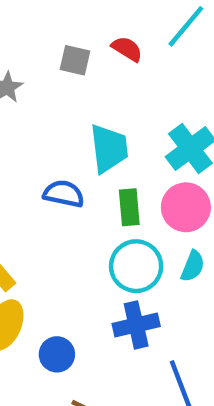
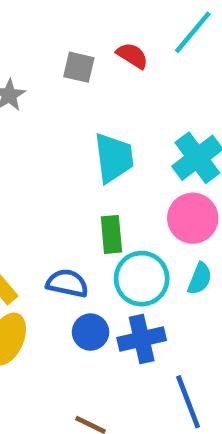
blue semicircle: (64, 194) -> (67, 283), moved
green rectangle: (129, 207) -> (111, 234), moved
blue circle: (57, 354) -> (91, 332), moved

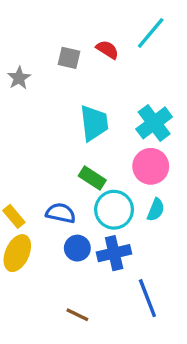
green rectangle: (111, 234) -> (92, 178), turned -52

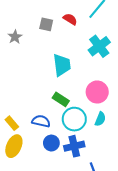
cyan cross: (154, 123) -> (99, 46), moved

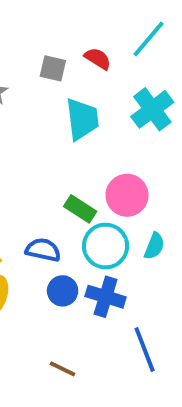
cyan trapezoid: (62, 65) -> (82, 119), moved
pink circle: (97, 92) -> (127, 195), moved
blue cross: (74, 146) -> (106, 297), turned 30

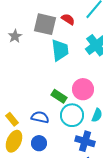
gray square: (53, 68) -> (45, 24), size x1.6
blue circle: (63, 291) -> (39, 143), moved
blue cross: (106, 297) -> (85, 141), moved

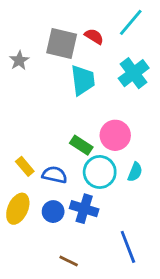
yellow rectangle: (12, 119) -> (25, 166), moved
blue cross: (85, 141) -> (84, 209), moved

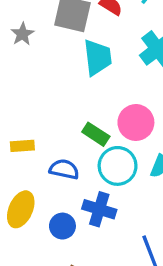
yellow rectangle: (25, 166) -> (22, 146), moved, turned -54
blue circle: (53, 212) -> (62, 226), moved

